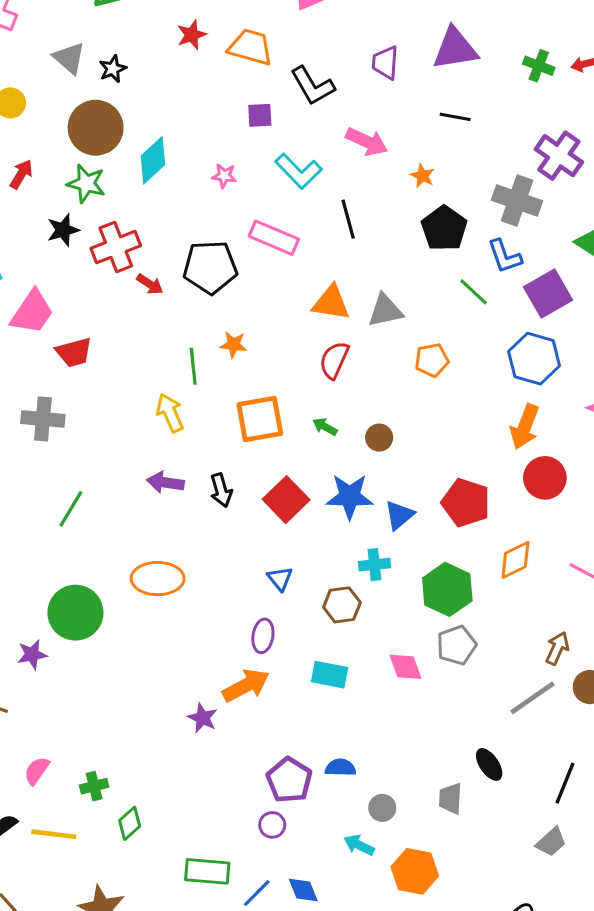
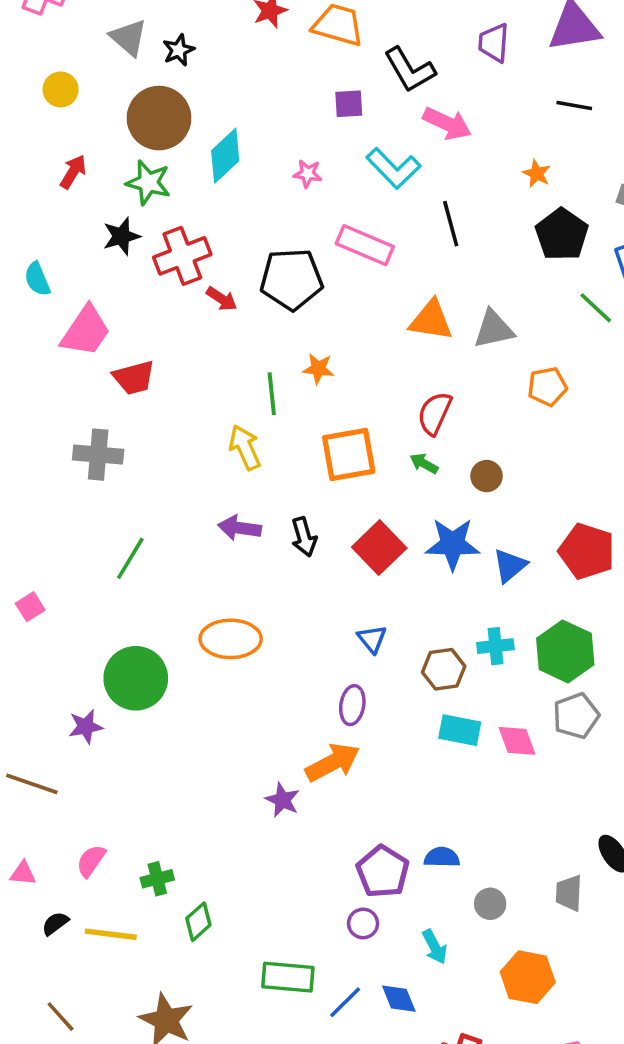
pink arrow: (367, 142) -> (447, 123), moved
red semicircle: (334, 360) -> (435, 413), moved
cyan cross: (374, 565) -> (495, 646), moved
cyan rectangle: (330, 675) -> (460, 730), moved
cyan arrow: (359, 845) -> (435, 947), moved, turned -144

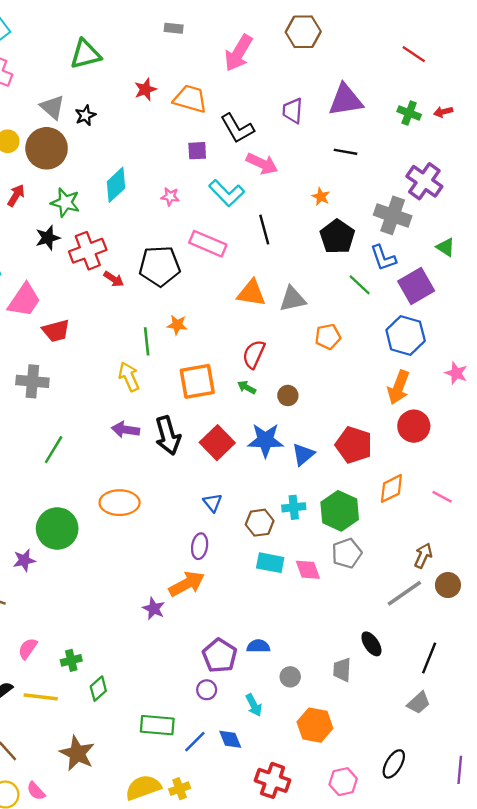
brown circle: (159, 118) -> (47, 148), moved
black arrow: (304, 537) -> (168, 436), size x1.5

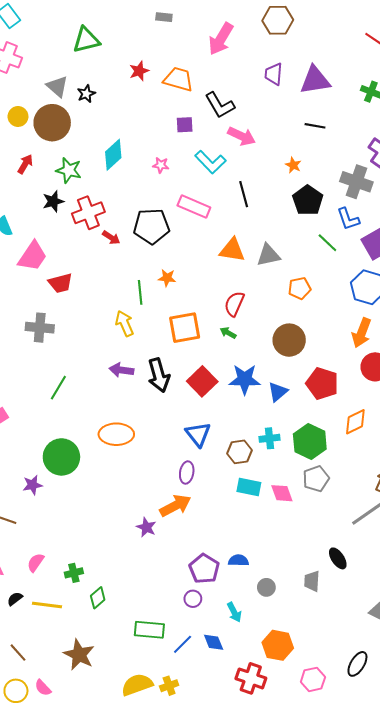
purple trapezoid: (293, 111) -> (274, 74), moved
brown circle: (288, 396) -> (289, 340), moved, size x1.8
blue triangle: (213, 503) -> (198, 434), size x1.5
orange hexagon: (315, 725) -> (278, 645), moved

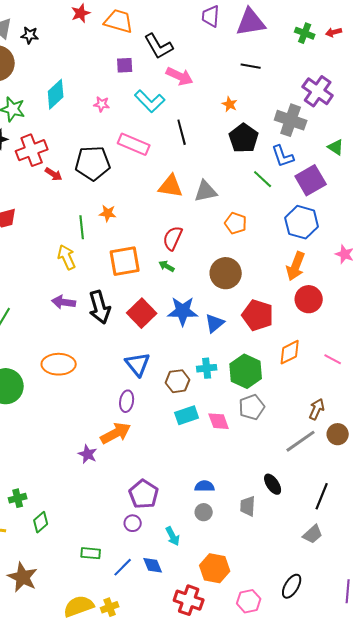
black star: (86, 94) -> (30, 35), turned 30
orange pentagon: (299, 288) -> (236, 223), turned 30
cyan rectangle: (249, 487) -> (187, 415), turned -30
blue semicircle: (238, 560) -> (205, 486), moved
green rectangle: (149, 630) -> (91, 553), size x0.7

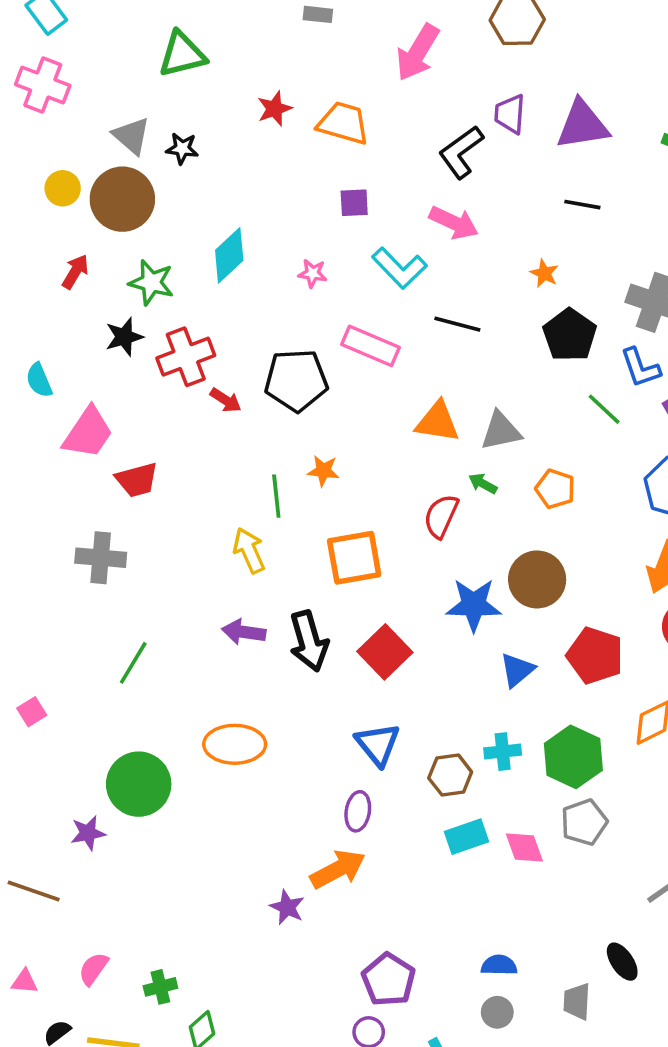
black L-shape: (159, 46) -> (461, 152), moved, turned 84
black line: (182, 132) -> (457, 324), turned -60
green arrow: (167, 266) -> (483, 483), moved
blue star: (183, 311) -> (474, 605), moved

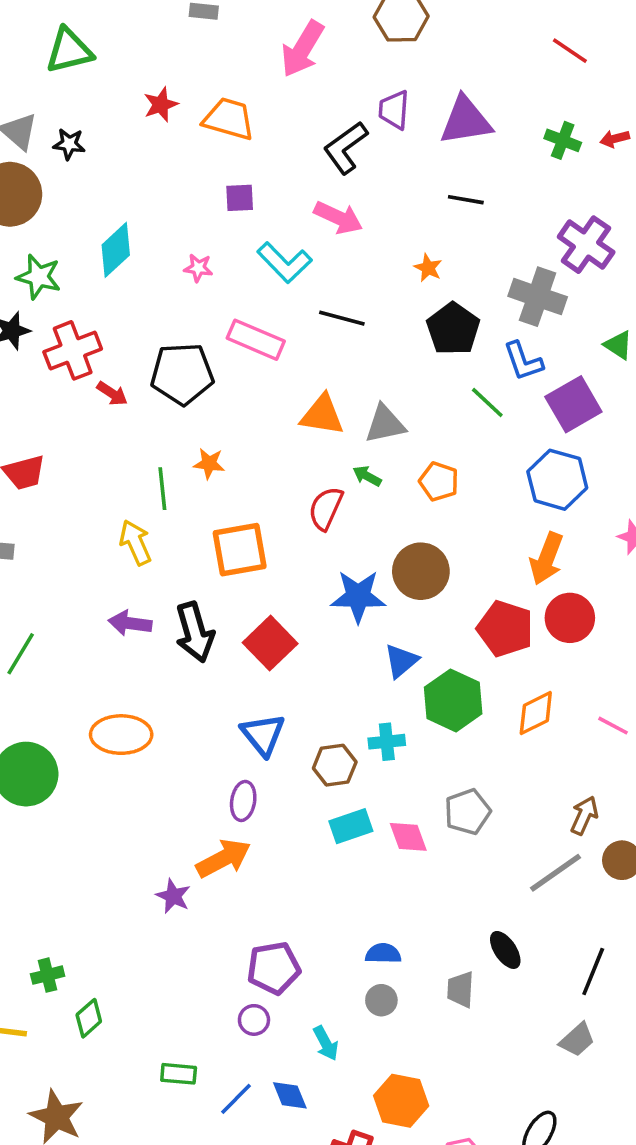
red pentagon: (595, 656) -> (505, 629), moved
green hexagon: (573, 757) -> (453, 700), moved
purple pentagon: (389, 980) -> (274, 968), turned 30

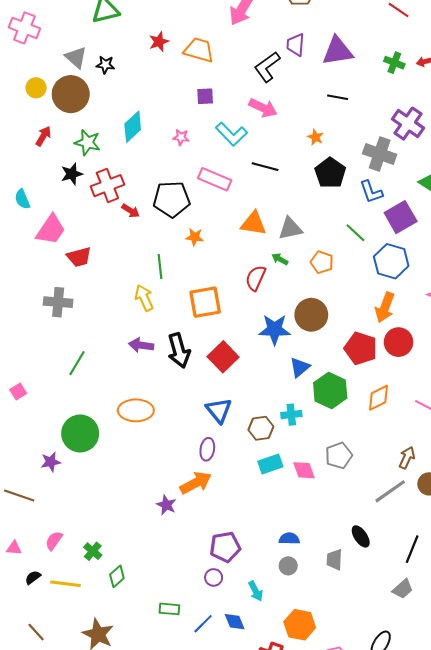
green line: (487, 402) -> (355, 233), moved
orange star: (209, 464) -> (195, 237), moved
green cross: (48, 975) -> (93, 551), turned -36

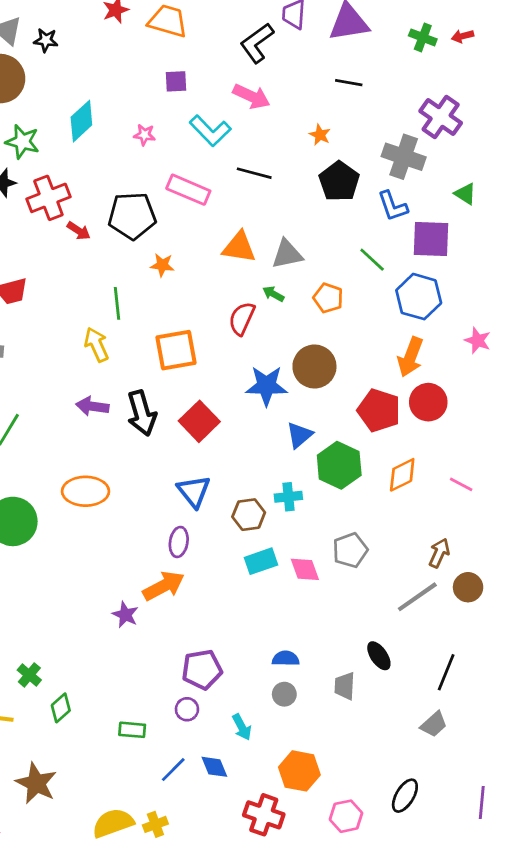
purple square: (401, 217) -> (431, 239), turned 32
green rectangle: (169, 609) -> (132, 730), moved

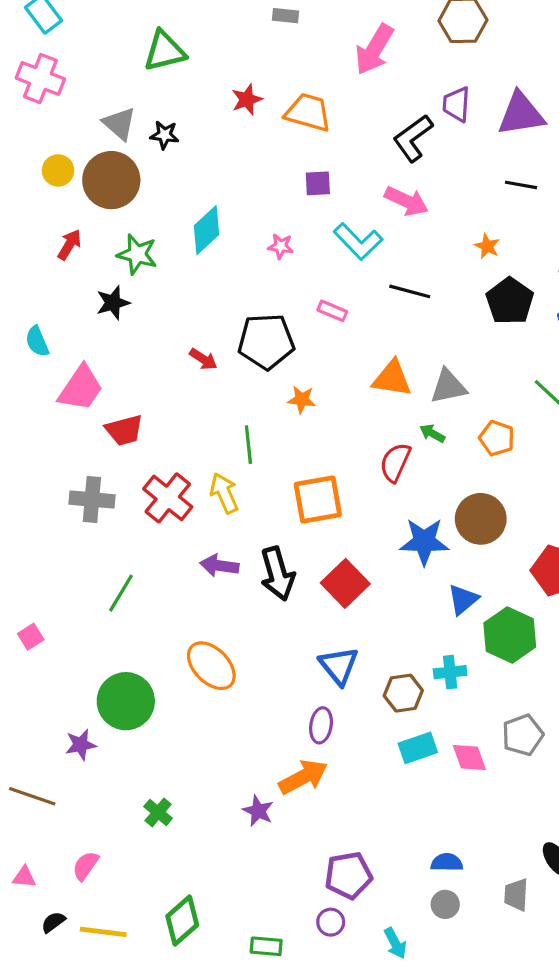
pink rectangle: (188, 190) -> (332, 311), size x0.6
red cross: (48, 198) -> (168, 498), moved, turned -30
orange ellipse: (86, 491) -> (211, 666), turned 45
green cross: (29, 675) -> (158, 812), moved
green diamond: (61, 708) -> (182, 921), size x1.4

